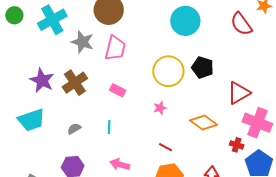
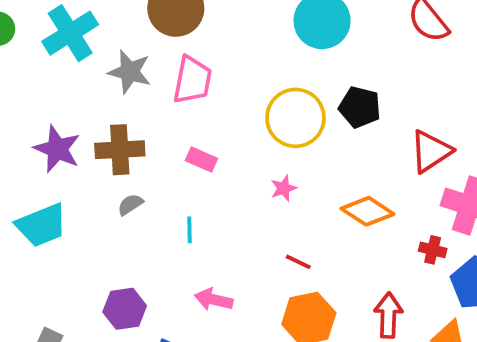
brown cross: (75, 83) -> (120, 150), turned 35
gray semicircle: (74, 129) -> (130, 204), moved

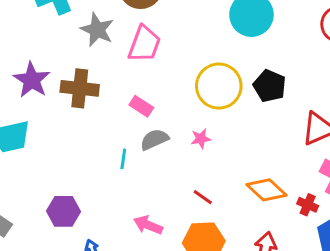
gray semicircle: (130, 204) -> (154, 139), moved, size x1.4
orange diamond: (367, 211) -> (266, 190), moved
pink arrow: (214, 300) -> (148, 225), moved

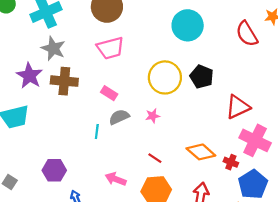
gray star: (97, 30) -> (53, 48), moved
pink trapezoid: (144, 44) -> (110, 48), turned 56

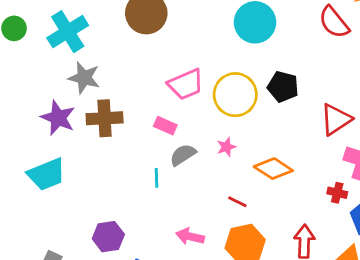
pink trapezoid: (110, 48) -> (186, 84), moved
orange diamond: (201, 152) -> (273, 169), moved

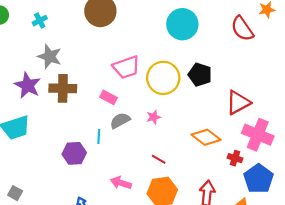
cyan cross: (68, 32) -> (40, 21), size x0.5
orange diamond: (273, 169) -> (206, 137), moved
purple hexagon: (108, 237) -> (74, 153), moved

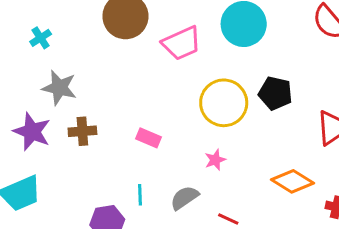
pink trapezoid: (126, 67) -> (182, 43), moved
brown cross: (63, 88) -> (82, 131), size x0.7
gray semicircle: (120, 121) -> (184, 198), moved

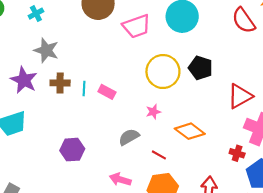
orange diamond: (293, 181) -> (190, 131), moved
cyan line: (140, 195) -> (84, 89), moved

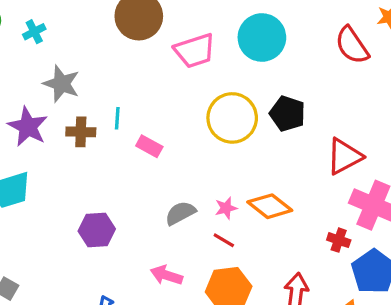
cyan cross: (36, 14) -> (34, 32), moved
cyan line: (84, 89) -> (117, 118), moved
pink star: (153, 112) -> (226, 208), moved

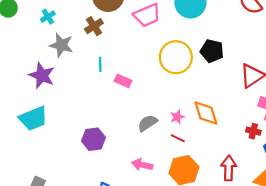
cyan cross: (34, 32) -> (48, 17), moved
brown cross: (81, 132) -> (94, 26), moved, turned -30
orange diamond: (270, 206) -> (206, 113), turned 40

